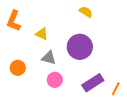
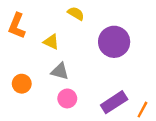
yellow semicircle: (86, 12) -> (76, 13), moved
purple circle: (80, 47) -> (114, 42), moved

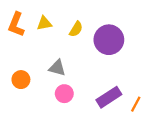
yellow semicircle: (76, 13) -> (76, 29), moved, turned 91
yellow triangle: (51, 42) -> (44, 23), moved, turned -35

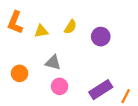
yellow triangle: (44, 23) -> (41, 31), moved
purple circle: (109, 40) -> (101, 37), size x0.7

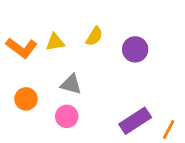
orange L-shape: (15, 22) -> (22, 48), moved, turned -75
pink circle: (60, 86) -> (67, 116), moved

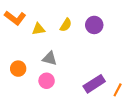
orange L-shape: (22, 48) -> (15, 18), moved
purple circle: (135, 49) -> (94, 25), moved

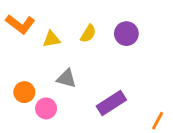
pink circle: (47, 81) -> (46, 108), moved
purple rectangle: (94, 84) -> (111, 103), moved

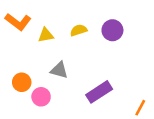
yellow semicircle: (88, 34) -> (79, 30), turned -140

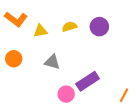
orange circle: (22, 82) -> (14, 59), moved
pink circle: (41, 97) -> (66, 94), moved

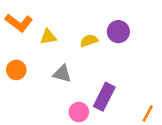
yellow semicircle: (69, 27) -> (89, 41), moved
purple rectangle: (88, 81) -> (104, 97), turned -30

